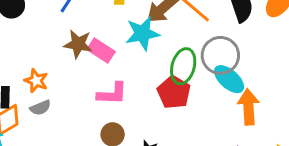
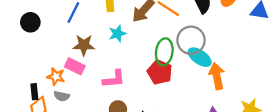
cyan star: (142, 33) -> (117, 34), moved, size x0.7
pink rectangle: (101, 50) -> (75, 66), moved
gray semicircle: (40, 108) -> (62, 96), turned 42

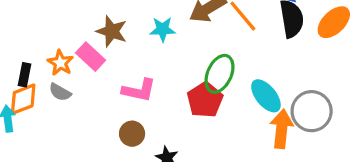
gray circle: (191, 40) -> (312, 111), moved

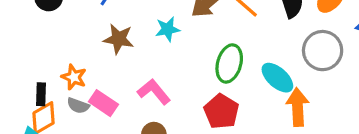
pink rectangle: (91, 57) -> (103, 103), moved
pink L-shape: (139, 90) -> (154, 92), turned -132
red pentagon: (205, 100) -> (221, 111), moved
gray circle: (312, 111) -> (323, 51), moved

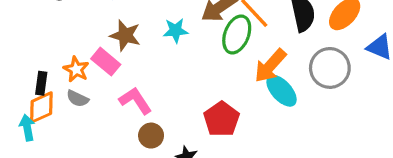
green ellipse: (229, 63) -> (237, 34), moved
pink L-shape: (154, 92) -> (136, 101), moved
pink rectangle: (103, 103) -> (106, 62), moved
orange arrow: (298, 107) -> (270, 66), moved, turned -141

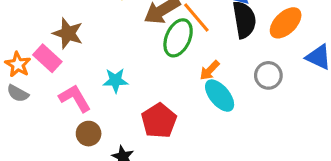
cyan star: (176, 31) -> (115, 80), moved
orange arrow: (270, 66) -> (210, 70), size x0.6
gray circle: (330, 68) -> (268, 75), size x0.7

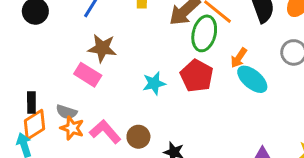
orange star: (18, 65) -> (72, 128), moved
pink L-shape: (75, 98) -> (105, 132), moved
red pentagon: (159, 121) -> (197, 76), moved

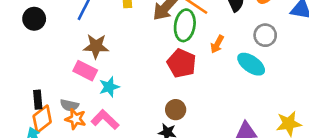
cyan ellipse: (252, 79) -> (251, 64), moved
cyan star: (154, 83) -> (109, 87), moved
brown circle: (138, 137) -> (176, 110), moved

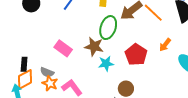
green ellipse: (185, 25) -> (108, 28), moved
brown star: (96, 46) -> (94, 47), moved
cyan star: (109, 87) -> (106, 64), moved

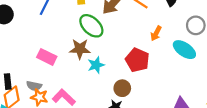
green ellipse: (108, 28) -> (91, 26), turned -55
red pentagon: (136, 55) -> (137, 60), moved

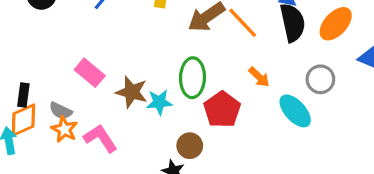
green ellipse: (91, 26) -> (192, 78), moved, turned 35
orange arrow: (156, 33) -> (259, 77), turned -88
brown star: (80, 49) -> (132, 92), moved

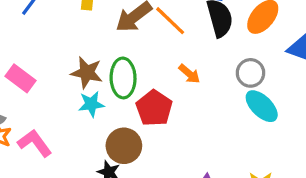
brown star: (132, 92) -> (87, 73), moved
cyan ellipse: (295, 111) -> (262, 106), moved
brown circle: (190, 146) -> (124, 146), size x1.4

